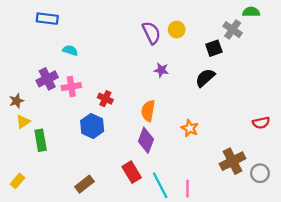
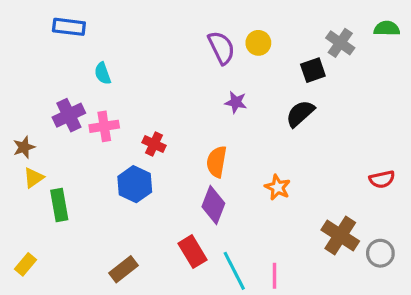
green semicircle: (251, 12) -> (387, 28), moved
cyan semicircle: (70, 50) -> (103, 73), turned -128
brown cross: (233, 161) -> (340, 236), turned -30

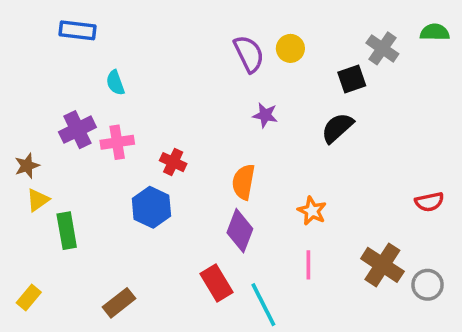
brown rectangle: (123, 269) -> (119, 303), moved
pink line: (274, 276) -> (308, 265), moved

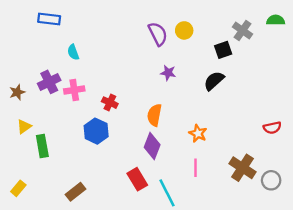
brown star: (27, 166) -> (17, 92), moved

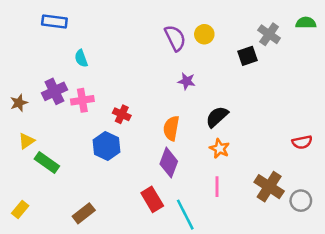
black semicircle: (214, 81) -> (217, 117), moved
green rectangle: (42, 146) -> (47, 163), turned -45

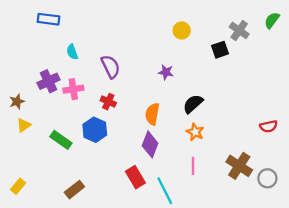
green semicircle: (306, 23) -> (272, 20), turned -54
purple semicircle: (175, 38) -> (111, 67), moved
brown star: (19, 103) -> (17, 102), moved
green rectangle: (47, 163) -> (61, 140), moved

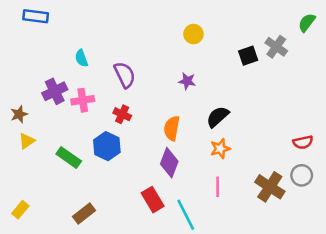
blue rectangle: (49, 19) -> (36, 16), moved
yellow circle: (182, 30) -> (193, 34), moved
gray cross: (239, 30) -> (276, 47), moved
orange star: (195, 132) -> (220, 149), turned 30
gray circle: (267, 178) -> (302, 175), moved

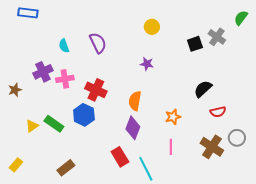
purple semicircle: (125, 75) -> (98, 43), moved
red cross: (122, 114) -> (96, 90), size x1.5
black semicircle: (218, 117) -> (203, 89), moved
yellow triangle: (27, 141) -> (32, 126), moved
red semicircle: (303, 142) -> (218, 112), moved

